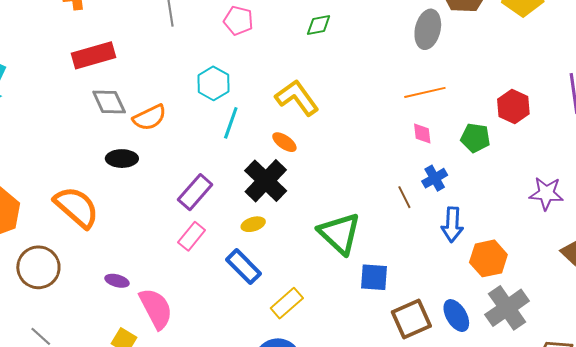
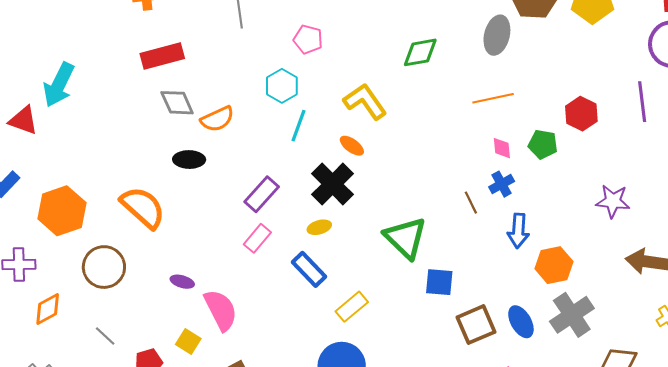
pink pentagon: (238, 21) -> (308, 39), moved
green diamond: (319, 25) -> (420, 52), moved, size x1.4
pink diamond: (422, 134) -> (502, 148), moved

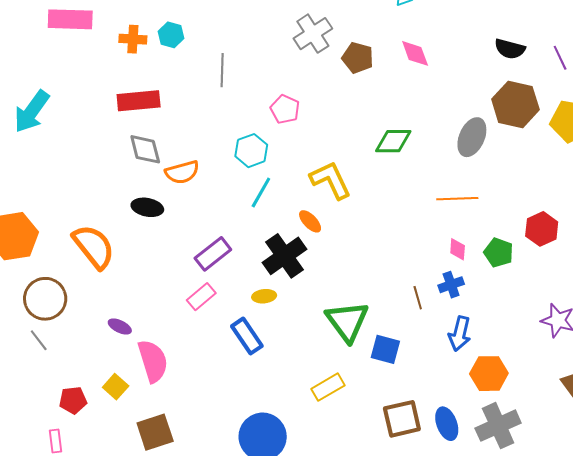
blue square: (439, 282) -> (385, 349), moved
yellow rectangle: (352, 307) -> (328, 387), moved
gray line: (105, 336) -> (39, 340), moved

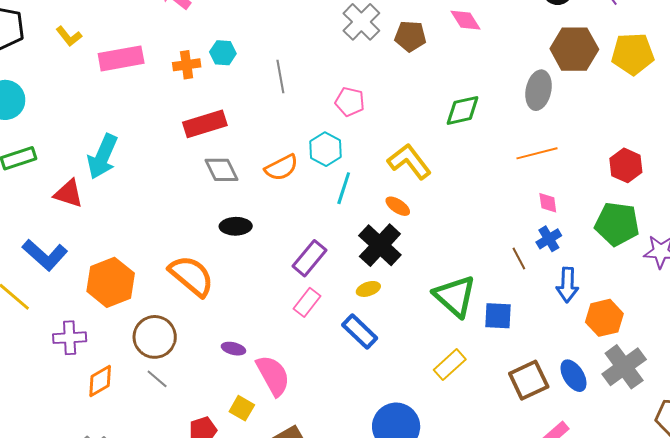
orange semicircle: (182, 172) -> (281, 168), moved
green pentagon: (499, 253) -> (617, 224), moved, size x1.5

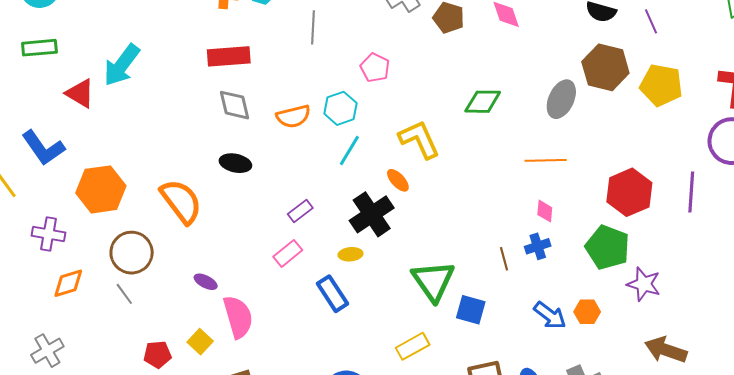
red hexagon: (626, 165) -> (629, 192), size x1.4
purple rectangle: (310, 258) -> (300, 211), size x0.7
blue arrow: (567, 285) -> (550, 315), moved, turned -68
orange hexagon: (604, 318) -> (587, 312), moved, size x0.7

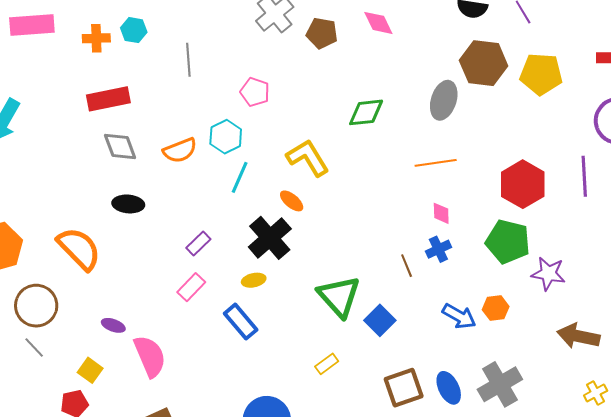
blue square: (471, 310) -> (380, 320), turned 36
yellow square: (200, 342) -> (90, 370), moved
yellow rectangle: (413, 346) -> (327, 364), size x0.7

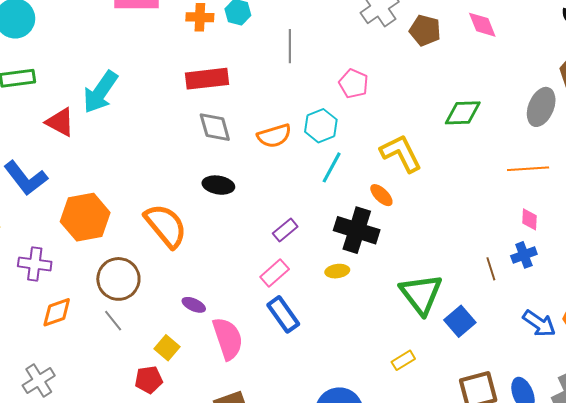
black cross: (270, 238) -> (357, 230), turned -36
blue rectangle: (241, 322) -> (283, 314), moved

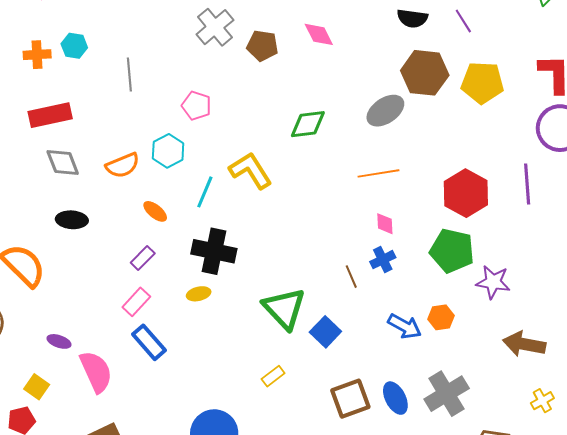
gray ellipse: (541, 107) -> (385, 111), turned 39
cyan line: (332, 167) -> (205, 192), moved
orange ellipse: (381, 195) -> (155, 211), moved

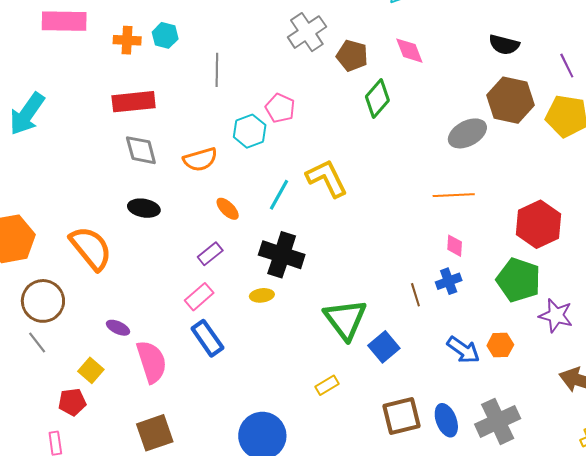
purple line: (463, 21) -> (567, 66), moved
green diamond: (308, 124) -> (377, 99), moved, turned -48
cyan hexagon: (168, 151) -> (250, 131), moved

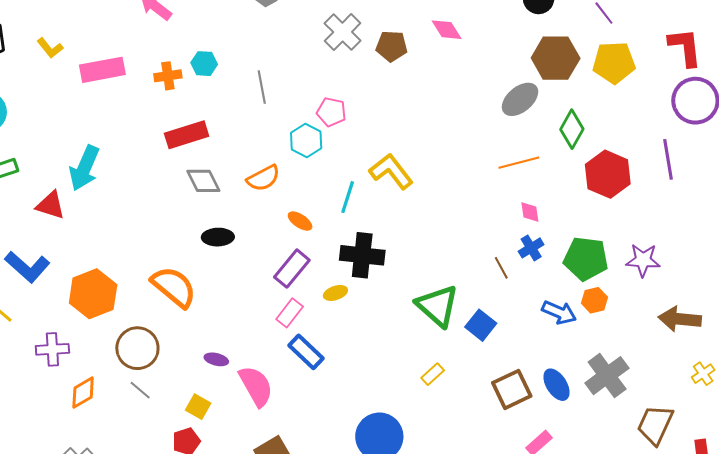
green diamond: (377, 99) -> (572, 129), moved
purple rectangle: (210, 254) -> (292, 269), size x1.5
green pentagon: (519, 280) -> (586, 259), moved
yellow ellipse: (262, 295) -> (335, 293), moved

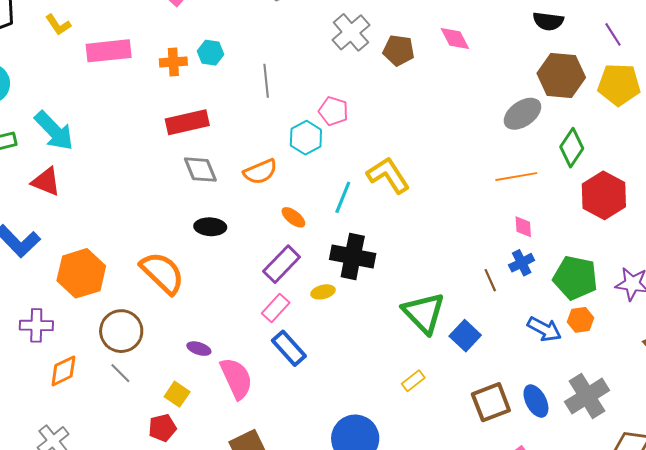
cyan arrow: (84, 168) -> (54, 131), moved, turned -72

